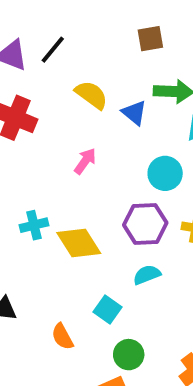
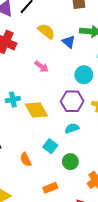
pink arrow: (85, 161) -> (42, 67), turned 88
green circle: (129, 355) -> (70, 162), moved

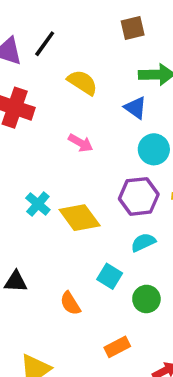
blue triangle: (69, 42) -> (135, 108), moved
cyan cross: (13, 100) -> (38, 204), turned -32

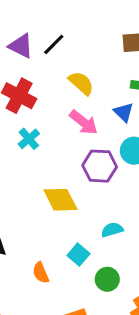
pink arrow: (81, 143) -> (84, 122), moved, size x1.4
purple hexagon: (139, 196) -> (100, 166), moved
cyan cross: (38, 204) -> (29, 139), moved

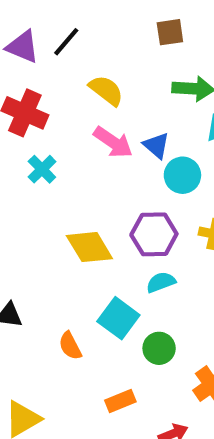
blue triangle: (124, 112) -> (156, 146), moved
purple hexagon: (100, 166) -> (154, 234), moved
cyan square: (78, 255) -> (118, 318), size x1.4

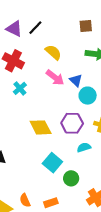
cyan semicircle: (161, 282) -> (84, 147), moved
orange semicircle: (70, 346) -> (25, 200), moved

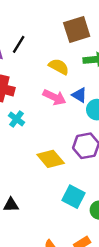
brown square: (86, 26) -> (77, 29), size x1.6
yellow semicircle: (53, 52) -> (59, 67), moved

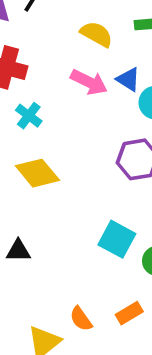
yellow diamond: (51, 159) -> (37, 173), moved

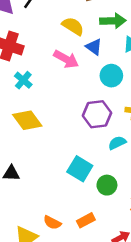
blue triangle: (128, 79) -> (94, 47), moved
orange semicircle: (81, 319) -> (52, 223), turned -30

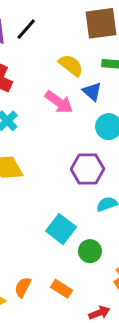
orange rectangle: (86, 220) -> (62, 289), turned 54
orange semicircle: (52, 223) -> (23, 287), turned 84

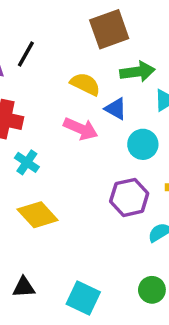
cyan square: (61, 229) -> (83, 298), moved

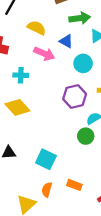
yellow semicircle: (85, 84) -> (37, 28), moved
cyan cross: (27, 162) -> (21, 75), moved, turned -32
green circle: (152, 290) -> (86, 136), moved

